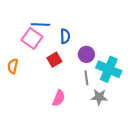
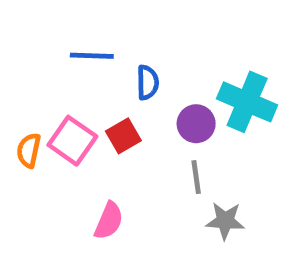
pink square: (32, 38) -> (72, 141), moved
cyan cross: (109, 69) -> (247, 102), moved
pink semicircle: (59, 98) -> (109, 221), moved

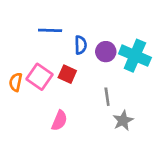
purple circle: (196, 124) -> (106, 52), moved
red square: (123, 136) -> (67, 74), turned -36
gray star: (225, 221) -> (123, 121), turned -30

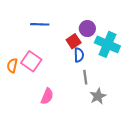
blue semicircle: (81, 45) -> (79, 55), moved
purple circle: (106, 52) -> (87, 29), moved
red square: (67, 74) -> (74, 41), moved, turned 32

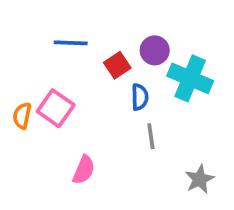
red square: (74, 41) -> (117, 65), moved
gray star: (98, 96) -> (199, 179), moved

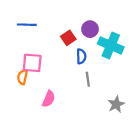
blue line: (71, 43) -> (27, 25), moved
pink square: (56, 108) -> (32, 63), turned -30
orange semicircle: (22, 116) -> (22, 77), moved

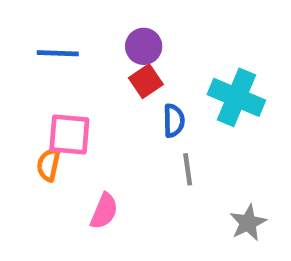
purple circle: (90, 29) -> (144, 46), moved

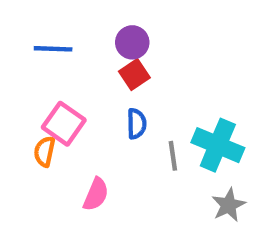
cyan cross: (236, 97) -> (218, 145), moved
blue semicircle: (174, 121) -> (137, 124), moved
pink square: (69, 135) -> (64, 124), turned 30

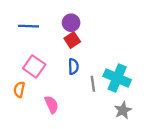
orange semicircle: (45, 152) -> (19, 90), moved
pink semicircle: (96, 194) -> (51, 105), turned -48

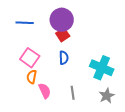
purple circle: (71, 23) -> (62, 20), size x1.5
gray line: (93, 84) -> (73, 93), moved
orange semicircle: (19, 90) -> (32, 77), moved

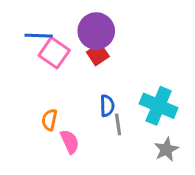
pink square: (30, 58) -> (54, 53), moved
blue semicircle: (64, 58) -> (107, 106), moved
gray line: (73, 93) -> (118, 124), moved

